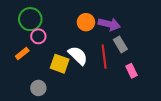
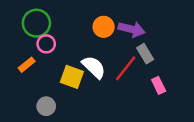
red line: (104, 57) -> (126, 68), turned 45

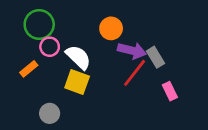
purple arrow: (132, 29) -> (132, 51), moved
white semicircle: (94, 67) -> (78, 57), moved

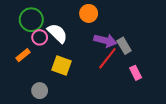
orange circle: (111, 28) -> (89, 13), moved
white semicircle: (78, 57) -> (57, 33), moved

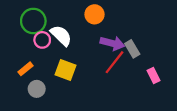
orange rectangle: (23, 55) -> (26, 69), moved
pink rectangle: (136, 73) -> (153, 76), moved
gray circle: (40, 91) -> (37, 89), moved

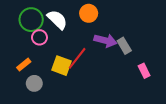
white semicircle: (61, 35) -> (57, 20), moved
red line: (115, 62) -> (77, 58), moved

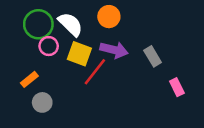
purple arrow: (105, 40) -> (114, 50), moved
yellow square: (61, 66) -> (79, 54), moved

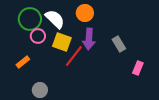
purple arrow: (114, 50) -> (89, 39), turned 80
pink rectangle: (177, 87) -> (138, 68), turned 48
gray circle: (42, 102) -> (40, 90), moved

